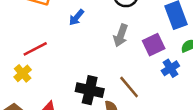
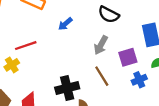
brown line: (129, 87) -> (102, 76), moved
black cross: (90, 90) -> (67, 88), turned -35

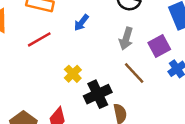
red line: (26, 46) -> (39, 39), moved
yellow cross: (12, 65) -> (73, 74), moved

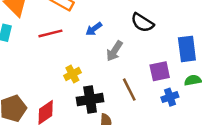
gray arrow: (126, 39) -> (114, 51), moved

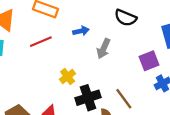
blue arrow: (94, 29) -> (81, 31), turned -147
brown line: (129, 90) -> (124, 99), moved

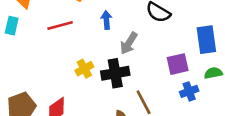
blue arrow: (81, 31) -> (106, 20), turned -91
black cross: (88, 98) -> (115, 73), moved

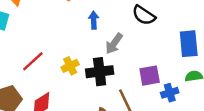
red line: (60, 26) -> (33, 61), moved, turned -30
purple square: (178, 64) -> (150, 76), moved

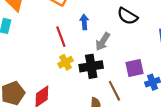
red line: (33, 61) -> (61, 37), moved, turned -66

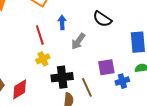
black cross: (91, 66) -> (62, 77), moved

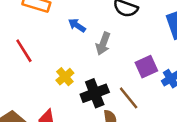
blue arrow: (62, 22) -> (77, 25), turned -40
red line: (40, 35) -> (24, 51), moved

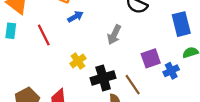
blue arrow: (77, 25) -> (75, 17), moved, turned 112

